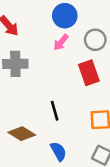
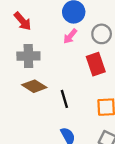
brown diamond: (22, 134) -> (34, 86), moved

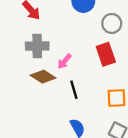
pink arrow: (70, 36) -> (64, 61), moved

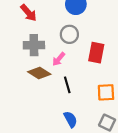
gray circle: (112, 23) -> (69, 34), moved
red rectangle: (106, 54) -> (96, 53), turned 30

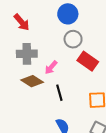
gray circle: (69, 34) -> (73, 39), moved
red rectangle: (96, 53) -> (88, 61), turned -66

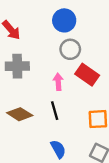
pink arrow: (51, 67) -> (58, 82), moved, turned 136
brown diamond: (32, 81) -> (20, 114), moved

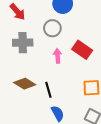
gray circle: (70, 49) -> (52, 28), moved
black line: (55, 111) -> (48, 90), moved

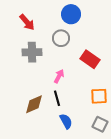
pink arrow: (58, 56) -> (59, 76), moved, turned 32
brown diamond: (25, 84) -> (34, 104), moved, turned -55

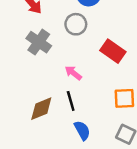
gray cross: (32, 52) -> (39, 42), turned 36
pink arrow: (59, 76) -> (73, 73), turned -80

